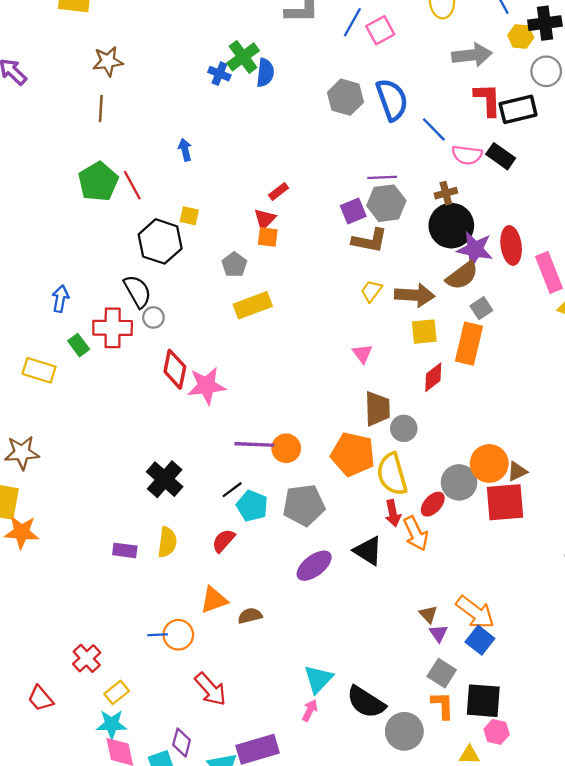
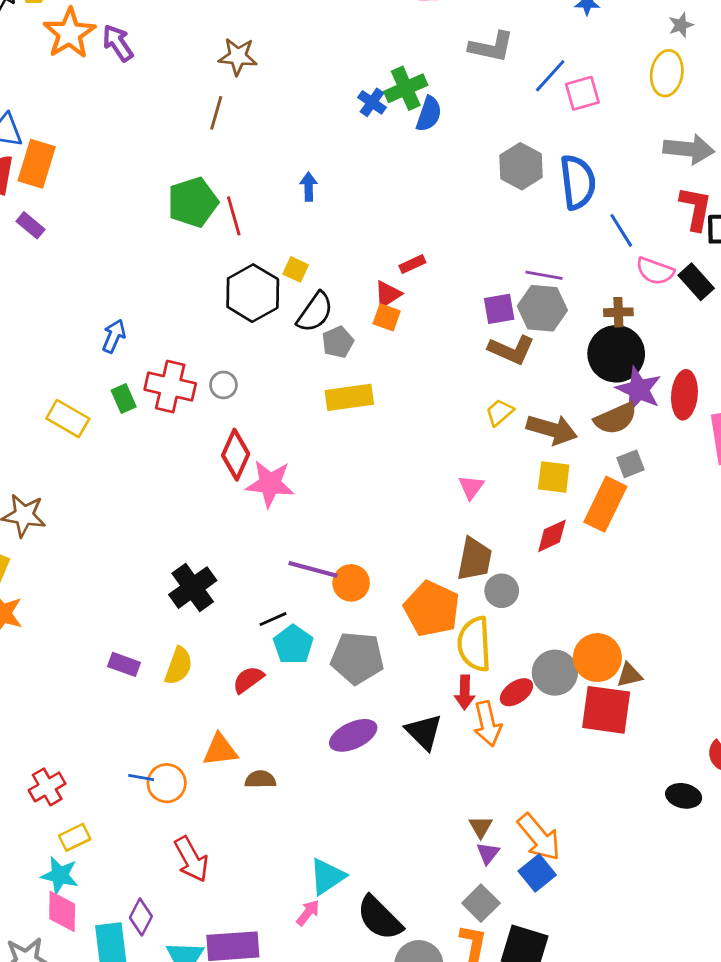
black semicircle: (137, 291) -> (315, 312), moved, turned 52

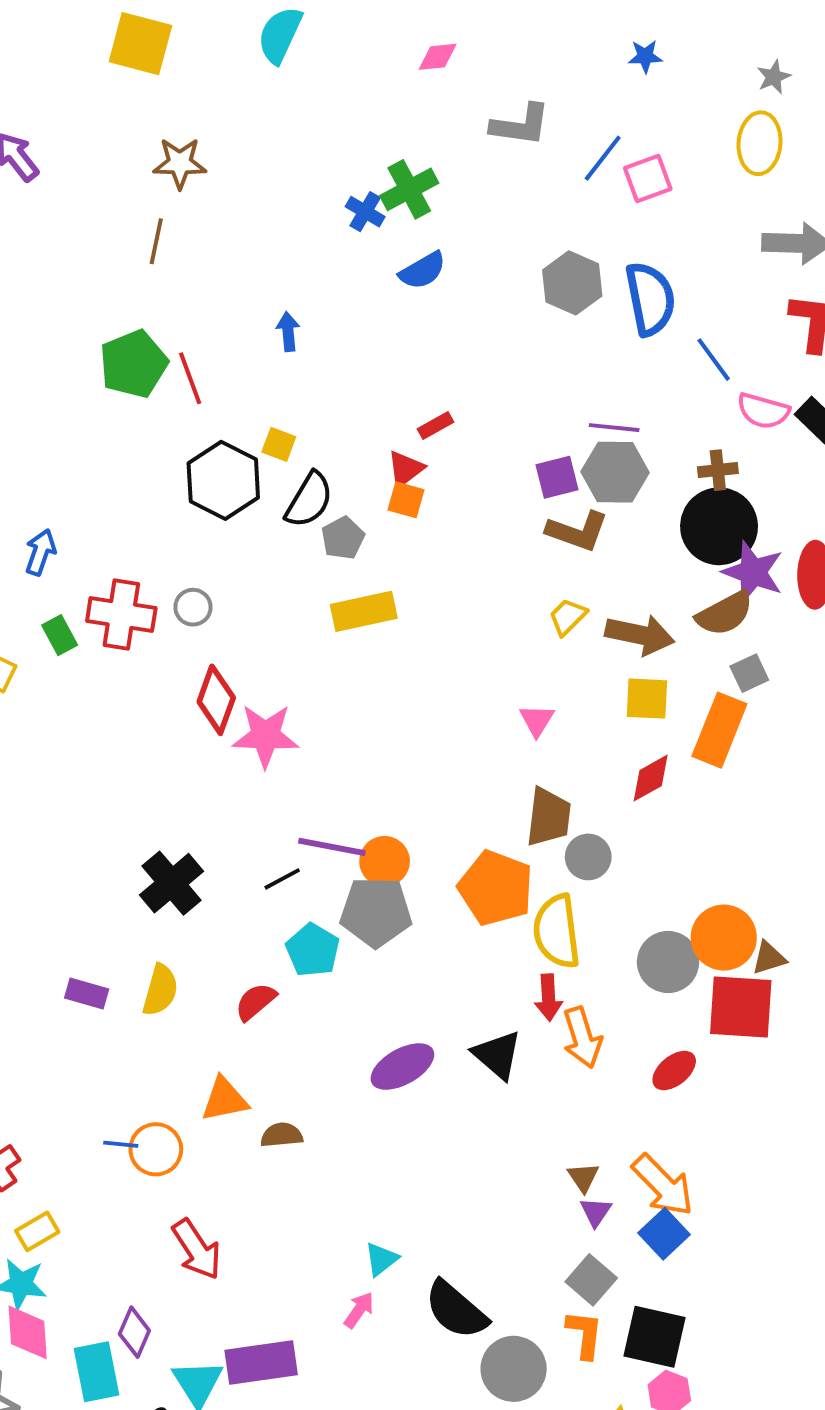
blue semicircle: (429, 114) -> (423, 271), moved, turned 45
black line: (273, 619) -> (282, 879), moved
gray pentagon: (357, 658) -> (376, 912), moved
red ellipse: (516, 692) -> (674, 1071), moved
cyan triangle: (327, 876) -> (381, 1259), size x0.7

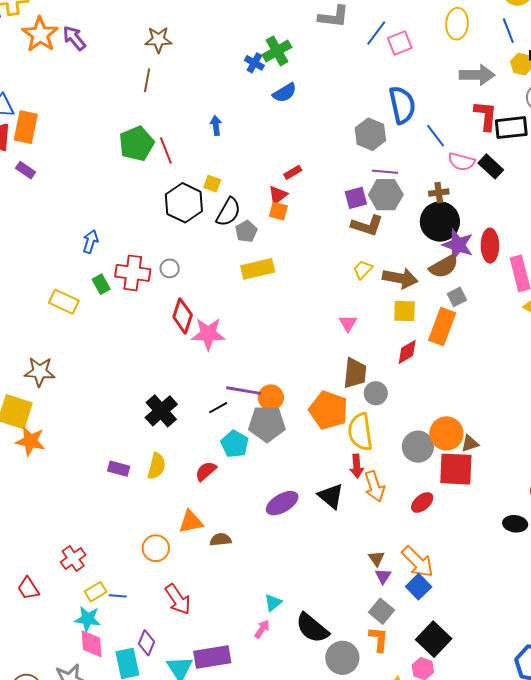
gray hexagon: (572, 283) -> (370, 134), moved
blue line: (121, 1144) -> (118, 596), moved
black square: (655, 1337) -> (434, 639), moved, turned 32

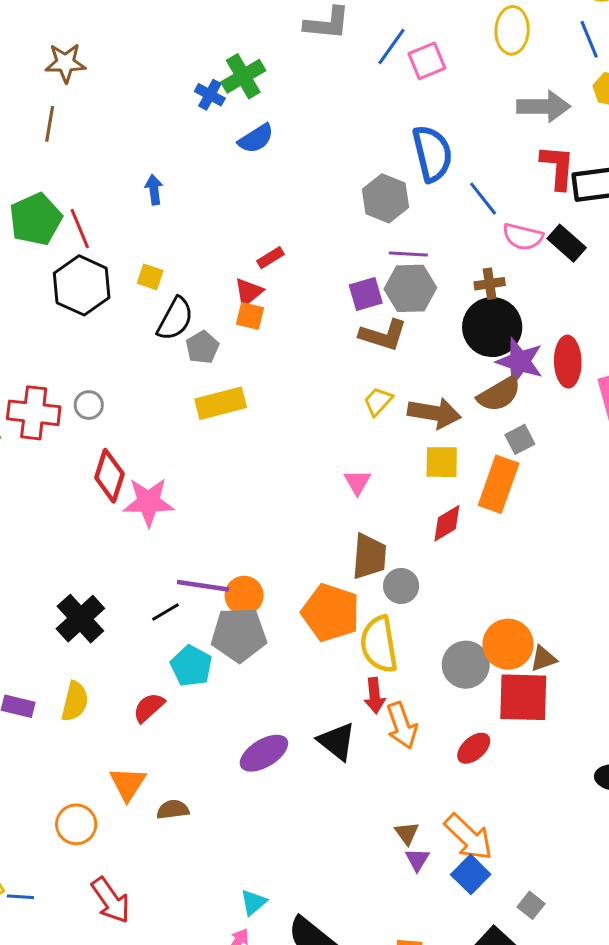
black hexagon: (184, 203) -> (82, 285), moved
orange triangle: (191, 522) -> (128, 784), turned -44
gray square: (382, 611) -> (531, 905), moved, size x0.7

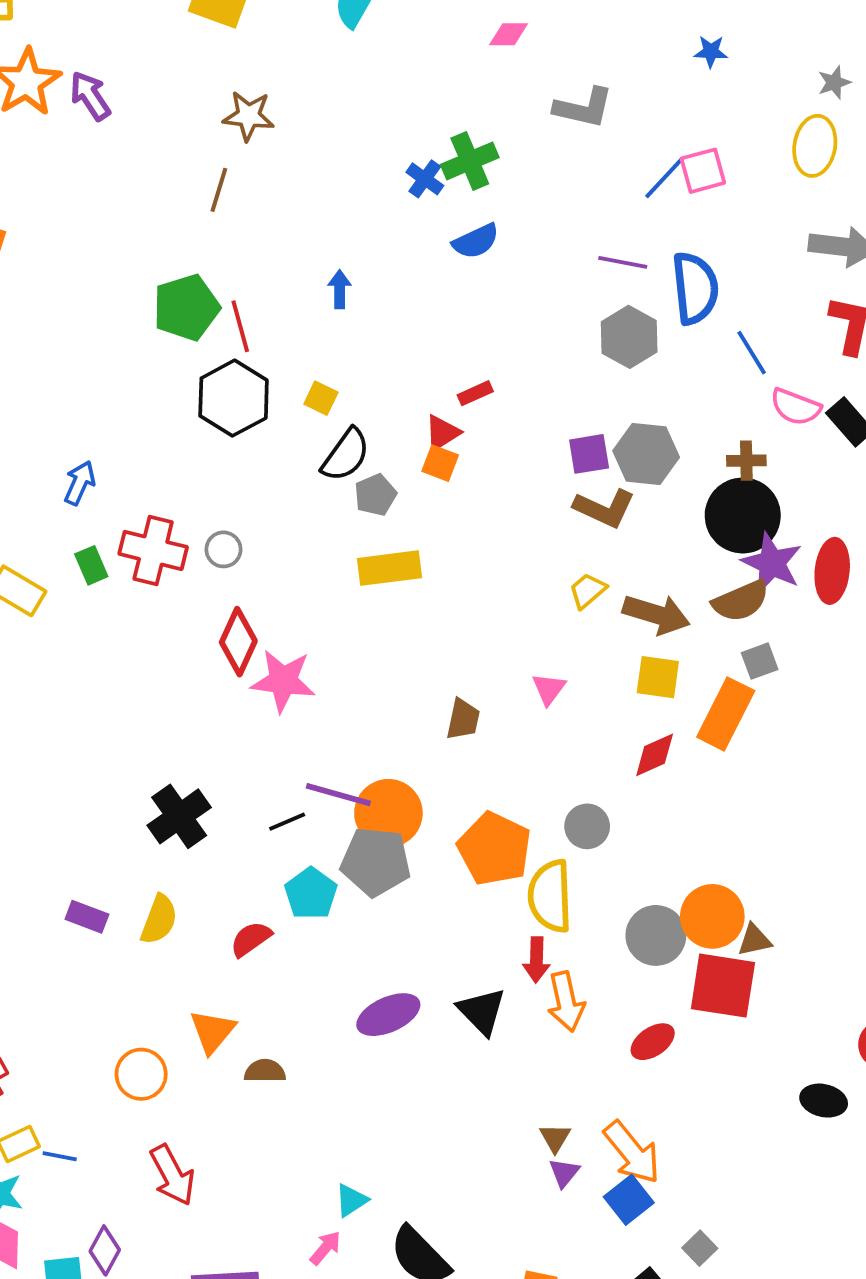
blue line: (391, 46) -> (664, 178), moved
purple line: (408, 254) -> (623, 262), moved
brown trapezoid: (369, 556) -> (463, 719), moved, size x0.7
orange circle: (244, 595) -> (388, 813), size x1.4

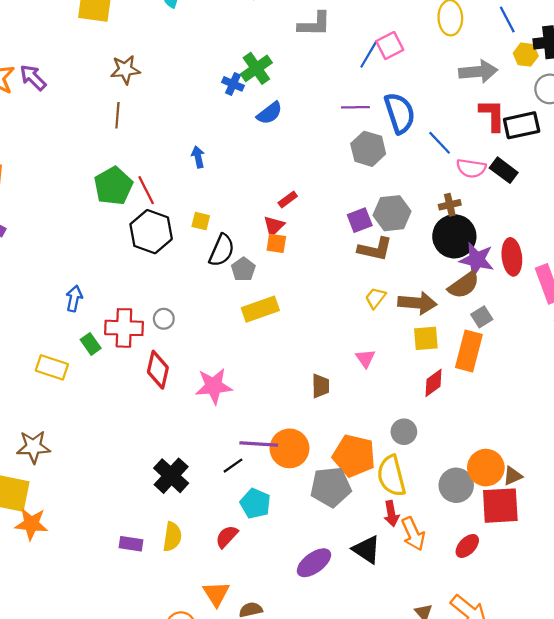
red diamond: (238, 642) -> (158, 370), moved
gray pentagon: (376, 862) -> (331, 487), moved

